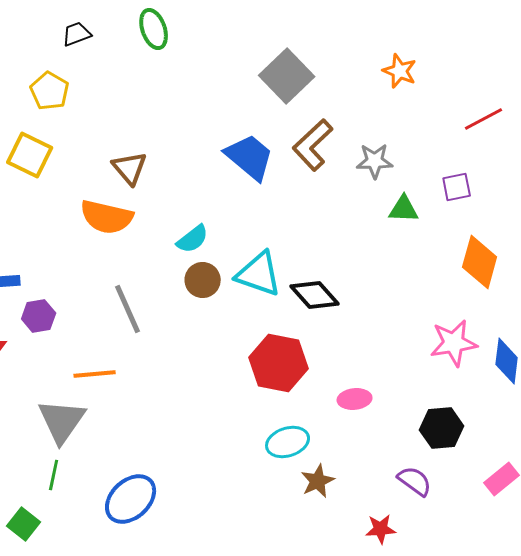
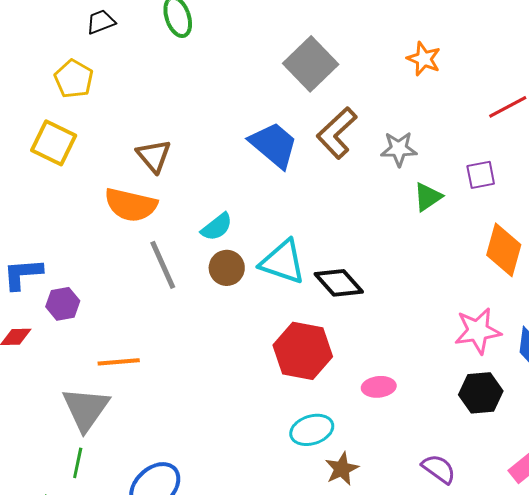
green triangle: (404, 209) -> (428, 197), turned -36
gray line: (128, 309) -> (163, 265), moved
black hexagon: (442, 428) -> (481, 393), moved

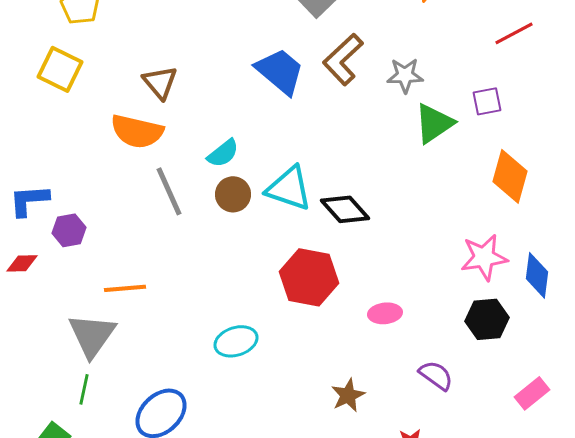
green triangle: (428, 197) -> (434, 123), size x1.4
cyan ellipse: (312, 430) -> (236, 341), moved
purple semicircle: (439, 469) -> (436, 375), moved

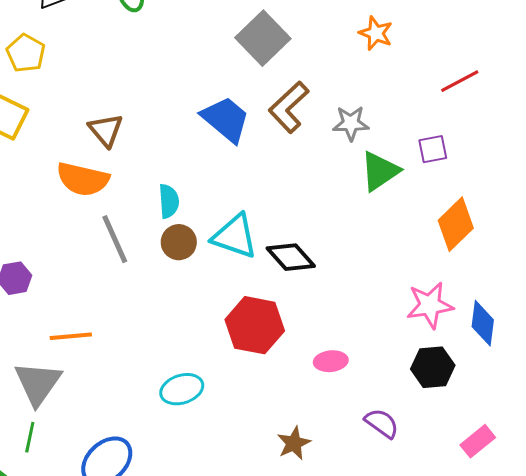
cyan semicircle: (223, 153) -> (169, 201), turned -56
orange diamond: (510, 176) -> (456, 224), turned 30

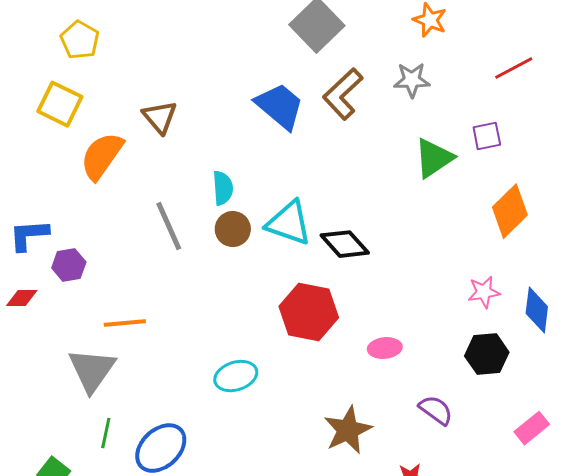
gray star: (351, 123) -> (412, 80), moved
orange semicircle: (83, 179) -> (102, 156), moved, turned 112
pink star: (430, 305) -> (484, 292), size x0.7
green line: (30, 437) -> (106, 433), moved
brown star: (294, 443) -> (348, 430), size x1.4

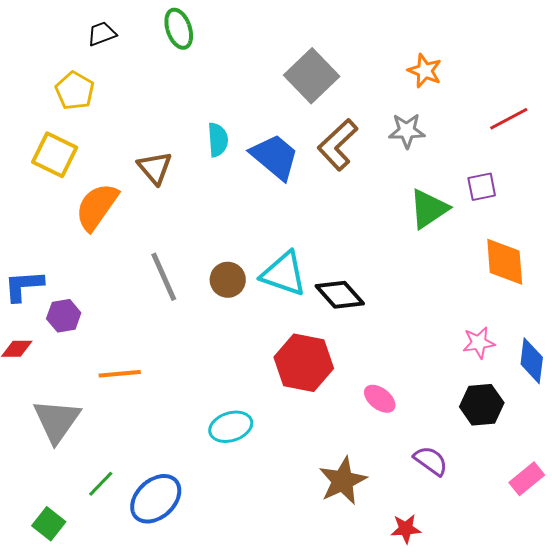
cyan semicircle: (223, 188) -> (218, 140), moved
orange diamond: (510, 211) -> (505, 262), turned -50
pink ellipse: (385, 348) -> (380, 399), turned 44
gray triangle: (92, 370) -> (57, 421), moved
green line: (106, 433) -> (101, 484), turned 32

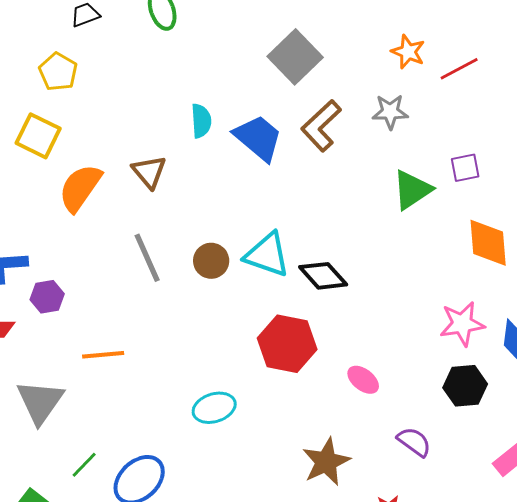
red line: (509, 119) -> (459, 69), moved
brown triangle: (155, 168) -> (149, 172), moved
pink star: (479, 343) -> (462, 324), size x1.4

